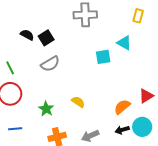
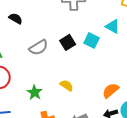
black square: (46, 38) -> (68, 42), moved
cyan square: (103, 57) -> (92, 40), turned 35

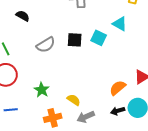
black square: (68, 42) -> (75, 40), turned 35
yellow semicircle: (67, 85) -> (74, 100), moved

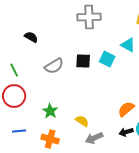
orange cross: (53, 118) -> (50, 139), moved, turned 30

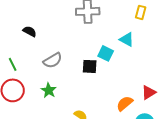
black square: (83, 61) -> (90, 66), moved
green star: (50, 111) -> (49, 90), moved

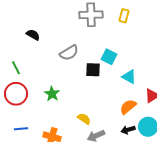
yellow rectangle: (141, 12) -> (124, 16), moved
cyan triangle: (127, 39) -> (129, 77), moved
gray semicircle: (53, 60) -> (69, 53), moved

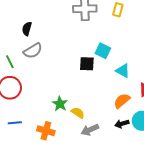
black semicircle: (33, 35) -> (27, 29), turned -104
gray semicircle: (69, 53) -> (33, 51), moved
green star: (52, 94) -> (60, 104), moved

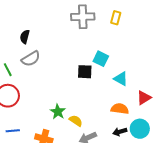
orange semicircle: (122, 101) -> (120, 109), turned 48

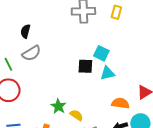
cyan triangle: (121, 79) -> (107, 73), moved, turned -42

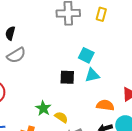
black square: (85, 66) -> (67, 77), moved

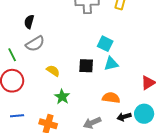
orange semicircle: (105, 105) -> (111, 98), moved
yellow semicircle: (61, 117) -> (53, 71), moved

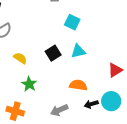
cyan square: (105, 44) -> (72, 22), moved
black square: (86, 66) -> (53, 53), turned -35

